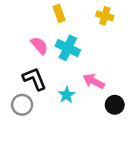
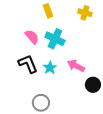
cyan star: (67, 95) -> (50, 68), moved
gray circle: (22, 105) -> (41, 103), moved

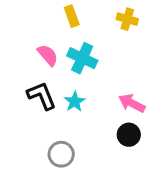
pink arrow: (76, 66) -> (132, 103), moved
black circle: (93, 85) -> (129, 135), moved

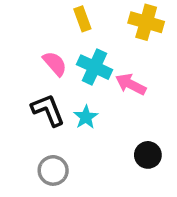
yellow cross: (127, 19) -> (146, 22), size x1.4
pink arrow: (132, 103) -> (131, 84), moved
gray circle: (61, 154) -> (53, 170), moved

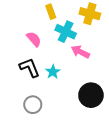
cyan cross: (94, 67) -> (66, 32), moved
black circle: (148, 155) -> (91, 95), size x1.5

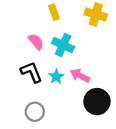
cyan cross: (66, 32) -> (63, 45), moved
pink arrow: (80, 52) -> (80, 76), moved

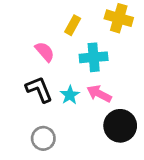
yellow rectangle: (54, 12) -> (73, 25), moved, turned 49
cyan cross: (63, 45) -> (94, 57), moved, turned -30

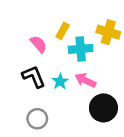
yellow cross: (119, 18) -> (108, 32), moved
yellow rectangle: (73, 25) -> (63, 31), moved

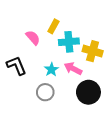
yellow cross: (108, 32) -> (93, 51), moved
black L-shape: (34, 77) -> (16, 65), moved
gray circle: (37, 119) -> (45, 92), moved

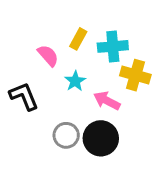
cyan cross: (69, 42) -> (113, 46), moved
cyan star: (51, 70) -> (75, 81), moved
black circle: (88, 92) -> (101, 138), moved

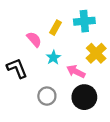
cyan cross: (113, 46) -> (84, 21), moved
yellow cross: (135, 75) -> (96, 53), turned 30
black circle: (101, 138) -> (84, 97), moved

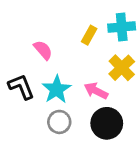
cyan cross: (84, 21) -> (122, 27), moved
yellow rectangle: (55, 28) -> (89, 35), moved
cyan star: (53, 58) -> (57, 89), moved, size x1.5

